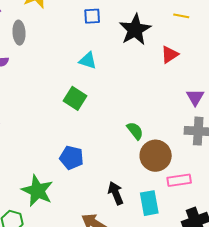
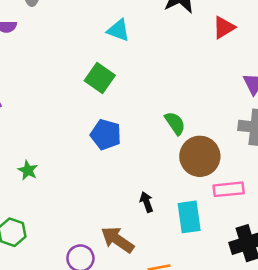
blue pentagon: (72, 158) -> (106, 134), moved
green star: (37, 191) -> (28, 170), moved, size x0.5
black arrow: (116, 193) -> (147, 202), size x0.7

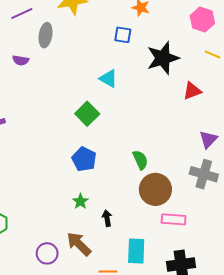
green star: (28, 170) -> (80, 201), moved
cyan rectangle: (189, 217) -> (136, 251), moved

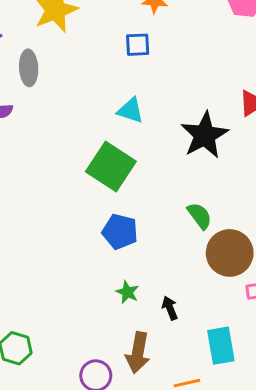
black star: (163, 58) -> (205, 135), moved
green square: (87, 114) -> (111, 167), size x1.4
brown arrow: (79, 244) -> (138, 353), turned -112

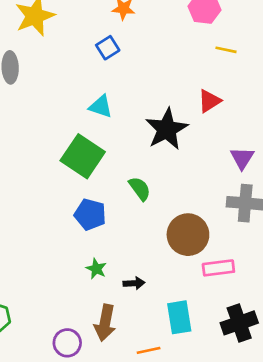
blue square: (138, 45) -> (108, 48), turned -30
green semicircle: (200, 216) -> (140, 189), moved
black arrow: (170, 308) -> (134, 283), turned 108

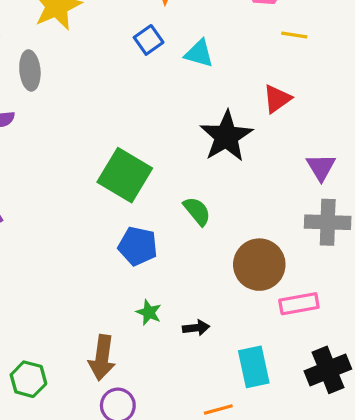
cyan triangle: (101, 106) -> (199, 53), moved
brown arrow: (105, 323) -> (102, 358), moved

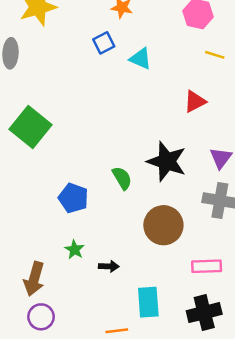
black star: (226, 136) -> (167, 161), moved, turned -30
green square: (125, 175) -> (31, 127), moved
pink rectangle: (299, 304) -> (207, 266), moved

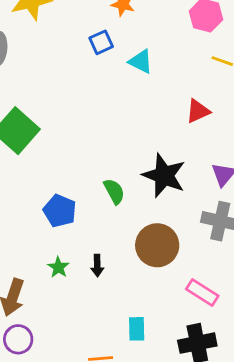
black arrow: (109, 266) -> (97, 266), moved, turned 84
pink rectangle: (207, 266) -> (202, 292), turned 32
cyan rectangle: (148, 302) -> (137, 329), size x0.7

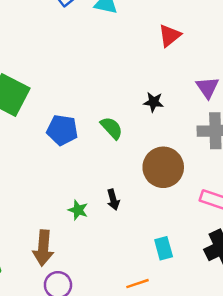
black star: (164, 176) -> (153, 102), size x0.5
blue pentagon: (60, 211) -> (62, 130), moved

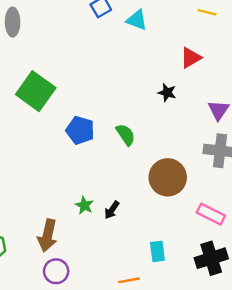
black star: (153, 102) -> (167, 93), moved
black arrow: (113, 200) -> (112, 210), moved, turned 42

